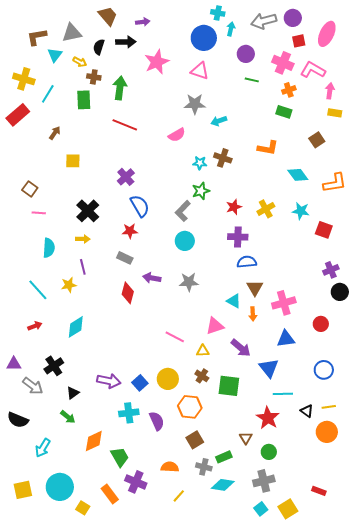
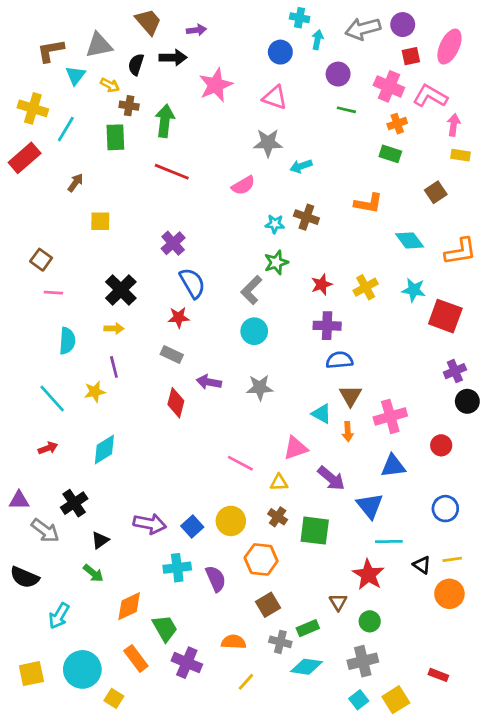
blue circle: (204, 38) -> (280, 52), size x0.7
red square: (324, 230) -> (445, 316), size x1.4
orange rectangle: (110, 494) -> (136, 658), moved

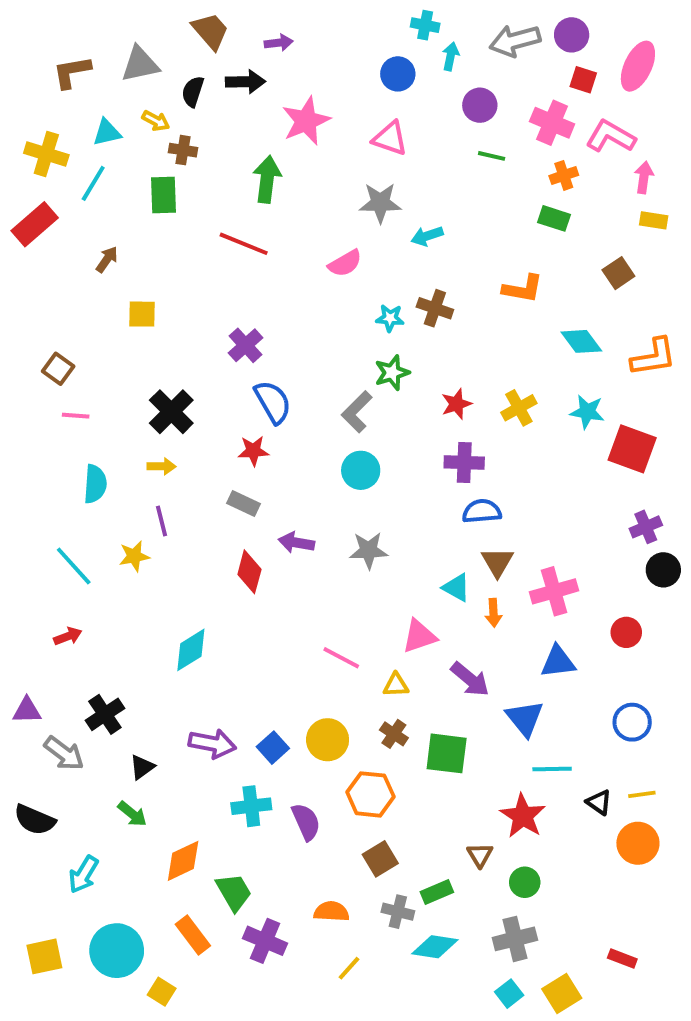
red square: (411, 56) -> (583, 80), turned 30
cyan triangle: (75, 75) -> (107, 133), moved, turned 40
green arrow: (165, 121) -> (267, 179), moved
cyan diamond: (104, 449) -> (191, 650), moved

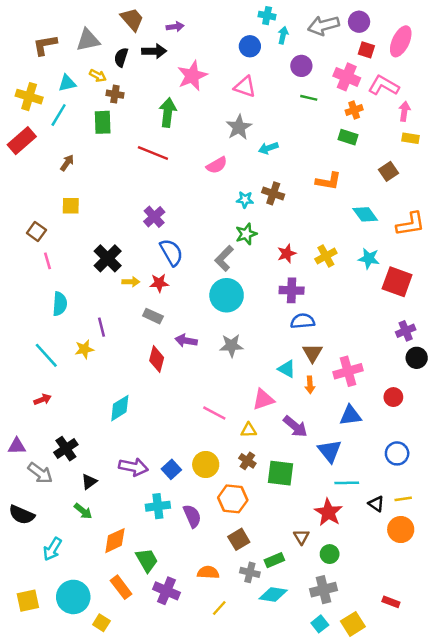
gray star: (380, 203) -> (239, 127), turned -30
yellow square: (142, 314) -> (71, 206), moved
pink line: (76, 416) -> (47, 261), turned 70
yellow arrow: (162, 466) -> (131, 282), moved
cyan circle: (361, 470) -> (227, 295), size x1.4

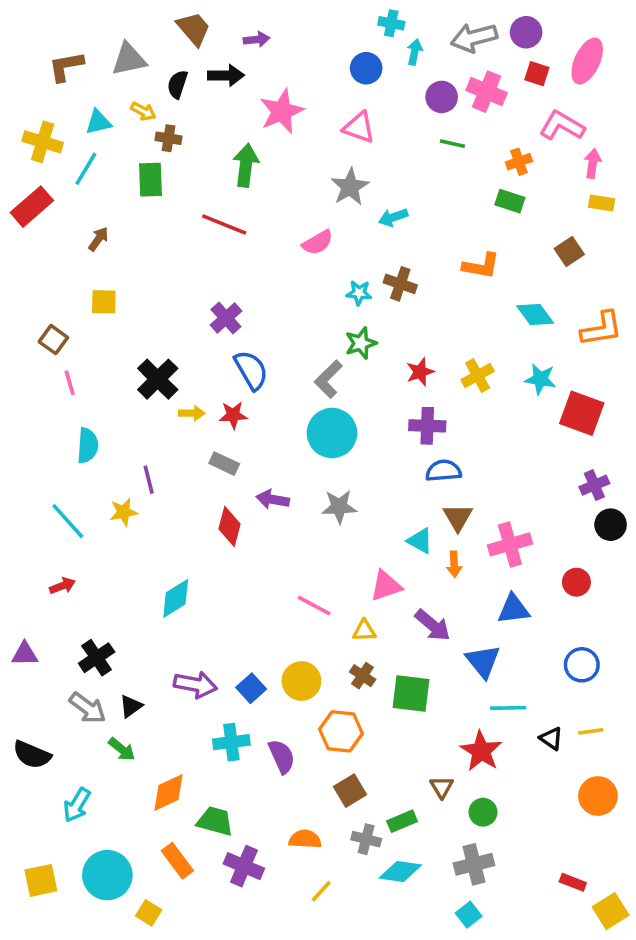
pink cross: (347, 77) -> (487, 92), moved
gray arrow: (40, 473) -> (88, 708), moved
orange circle: (401, 530) -> (598, 796), moved
green trapezoid: (147, 560) -> (215, 821), turned -45
yellow square: (353, 624) -> (611, 911), moved

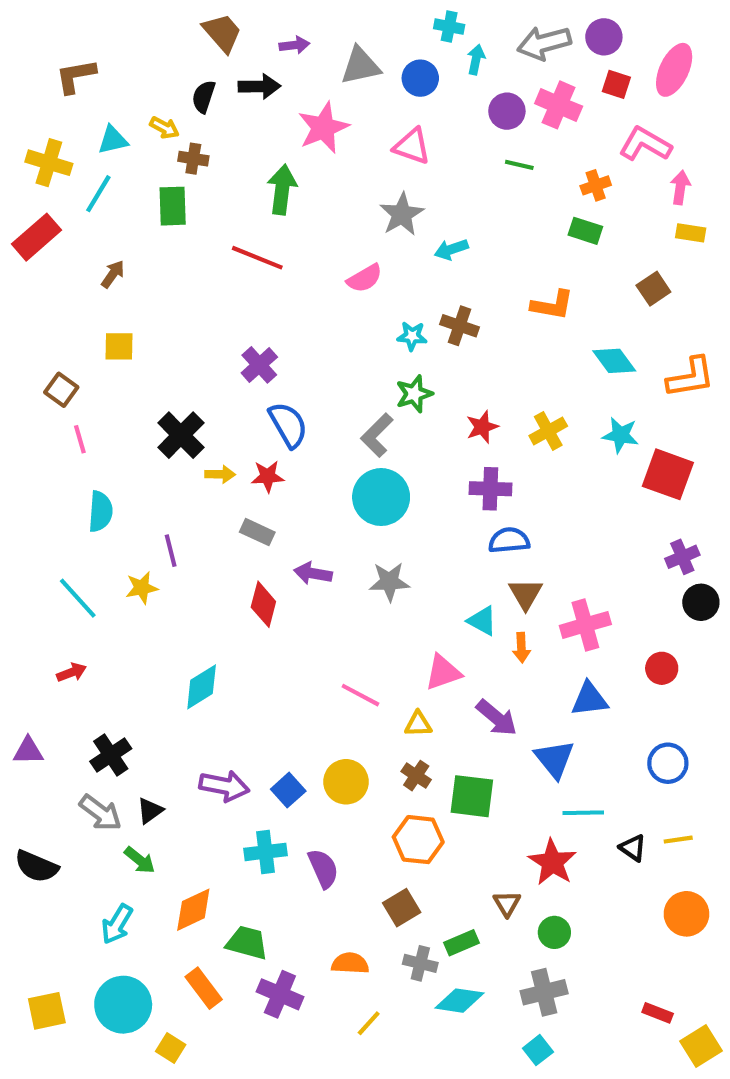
gray triangle: (129, 59) -> (360, 66), moved
orange hexagon: (341, 731) -> (418, 840), moved
cyan arrow: (77, 805) -> (117, 924), moved

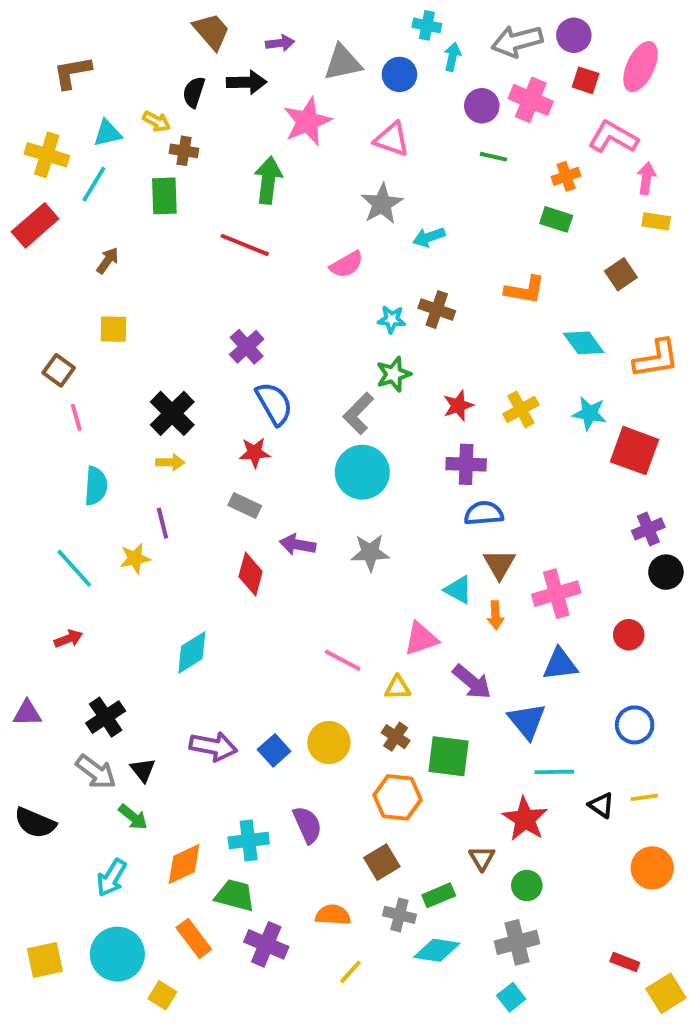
yellow arrow: (220, 474) -> (170, 462), moved
black triangle: (150, 811) -> (143, 770), turned -32
cyan cross: (266, 852) -> (249, 840), moved

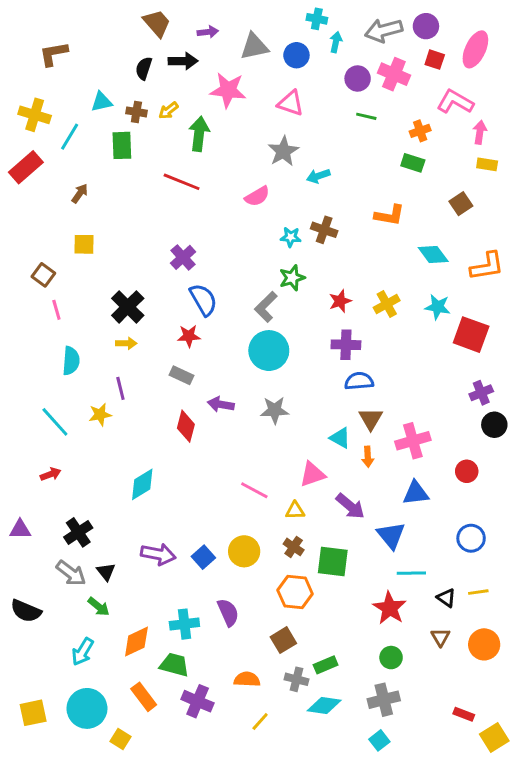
yellow arrow: (157, 121) -> (168, 111), moved, turned 114
pink star: (307, 121) -> (228, 90), turned 30
cyan triangle: (108, 133) -> (102, 102), moved
brown triangle: (482, 858) -> (440, 637), moved

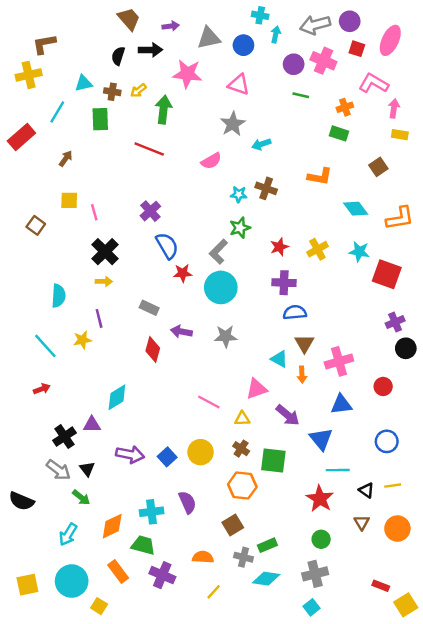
yellow cross: (35, 115) -> (29, 75), moved, turned -30
pink line: (56, 310) -> (94, 212), moved
red star: (189, 336) -> (183, 273), moved
purple triangle: (20, 529) -> (92, 425), moved

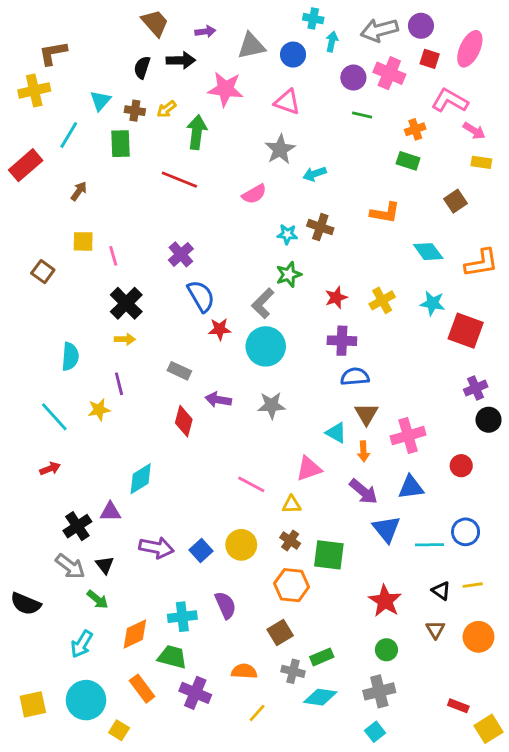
cyan triangle: (84, 83) -> (100, 101), turned -36
pink arrow: (394, 108) -> (474, 131), turned 114
purple arrow: (288, 415) -> (363, 492), moved
cyan line: (338, 470) -> (430, 545), moved

